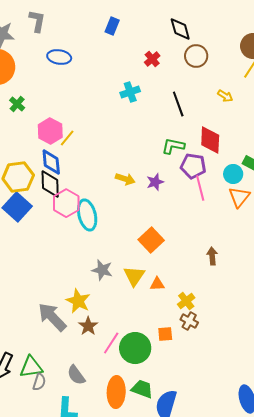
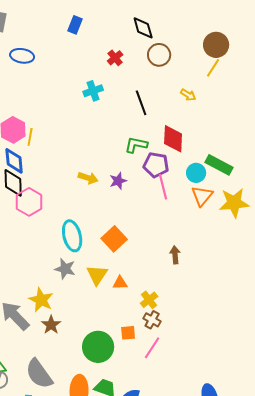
yellow line: (67, 138) -> (30, 137), turned -30
cyan ellipse: (87, 215) -> (72, 236), moved
pink line: (111, 343) -> (152, 348), moved
gray semicircle: (76, 375) -> (39, 374), size x1.5

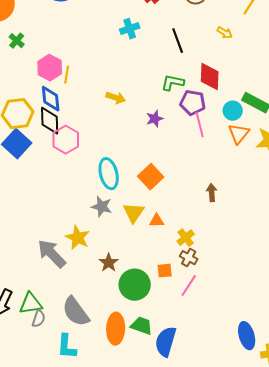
yellow arrow: (88, 178) -> (116, 98), moved
brown star: (51, 325) -> (109, 263), moved

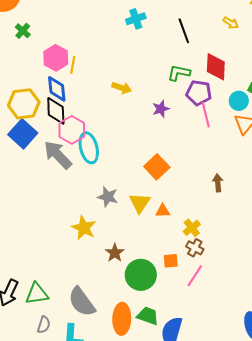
cyan ellipse: (109, 174) -> (89, 148), moved
gray arrow: (52, 254) -> (58, 155), moved
gray semicircle: (39, 319) -> (44, 325), moved

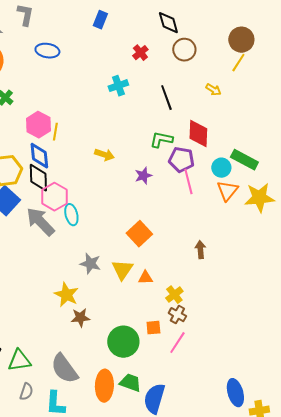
cyan ellipse: (89, 148) -> (71, 215), size x0.7
brown star: (115, 253) -> (80, 318), moved, turned 30

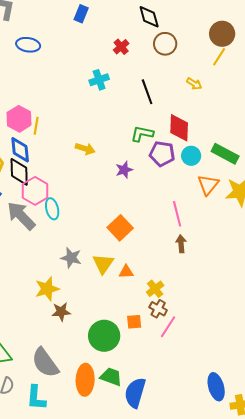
cyan circle: (221, 168) -> (191, 156), moved
pink line: (188, 182) -> (177, 214), moved
yellow star: (66, 295) -> (47, 289), turned 30
pink line: (177, 343) -> (168, 327), moved

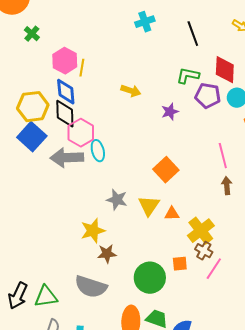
gray arrow: (21, 216) -> (67, 158), turned -48
yellow cross: (155, 289) -> (201, 231), size x1.5
gray semicircle: (45, 363) -> (91, 287), moved, turned -36

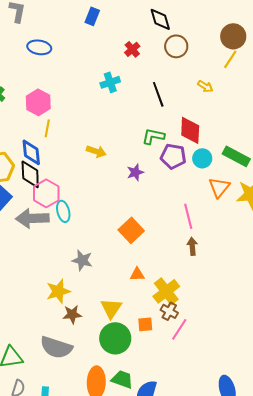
pink hexagon: (65, 61) -> (38, 102), moved
yellow triangle: (149, 206) -> (111, 308), moved

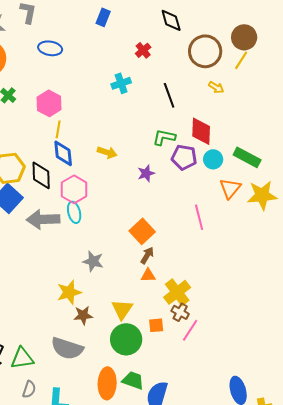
brown circle: (176, 46) -> (205, 51), moved, size x1.4
blue diamond: (31, 152) -> (63, 153), moved
pink hexagon: (46, 193) -> (74, 189), moved
brown arrow: (192, 246) -> (147, 255), moved, turned 36

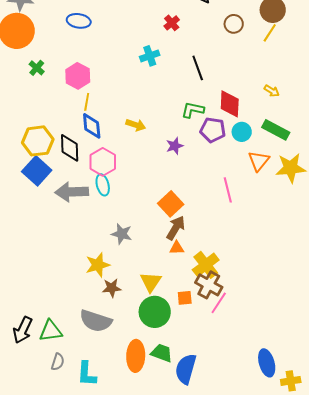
brown circle: (205, 51) -> (234, 24), size x0.6
yellow arrow: (216, 87) -> (272, 91), moved
brown arrow: (147, 255) -> (176, 228), size x1.4
brown cross: (180, 312) -> (209, 285), size x1.5

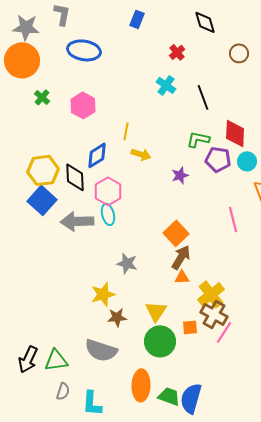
blue ellipse: (79, 21) -> (84, 50), size x1.4
cyan cross: (150, 56) -> (166, 85), moved, turned -36
yellow line: (87, 102) -> (126, 131), moved
blue diamond: (92, 126) -> (97, 155), turned 64
green trapezoid: (162, 353) -> (169, 396), moved

